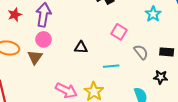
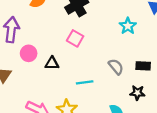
pink square: (119, 32) -> (75, 38), moved
pink circle: (44, 39) -> (29, 53), moved

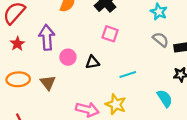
gray semicircle: (116, 67) -> (161, 40), moved

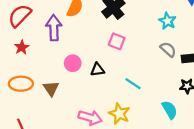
purple arrow: (47, 37) -> (54, 28), moved
cyan line: (128, 75) -> (133, 84), turned 49

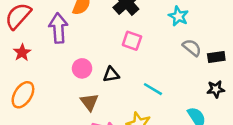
cyan star: (167, 21) -> (178, 16), moved
orange ellipse: (21, 84) -> (23, 95), turned -55
brown triangle: (51, 88) -> (89, 102), moved

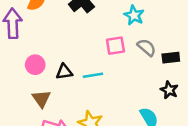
pink square: (132, 41) -> (115, 46), moved, turned -30
cyan line: (153, 89) -> (93, 75), moved, turned -42
black star: (216, 89) -> (169, 90), turned 30

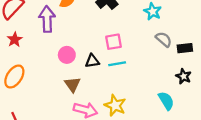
pink square: (115, 46) -> (113, 42), moved

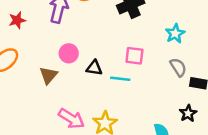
pink square: (113, 42) -> (134, 56), moved
brown triangle: (72, 84) -> (48, 75), moved

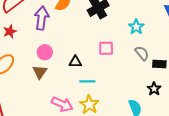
pink circle: (69, 53) -> (45, 52), moved
cyan line: (120, 79) -> (87, 81), moved

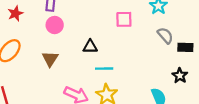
pink square: (106, 48) -> (124, 19), moved
pink circle: (45, 52) -> (55, 25), moved

